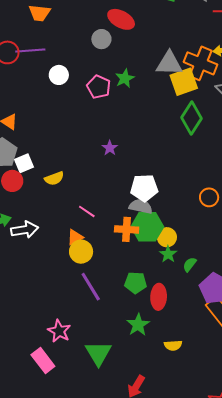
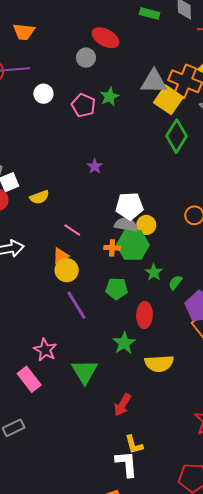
yellow square: (184, 82) -> (168, 100), turned -36
orange cross: (127, 229) -> (112, 248), size x0.7
yellow circle: (167, 237) -> (146, 225), moved
green pentagon: (136, 283) -> (117, 289), moved
yellow semicircle: (173, 345) -> (159, 363), size x1.6

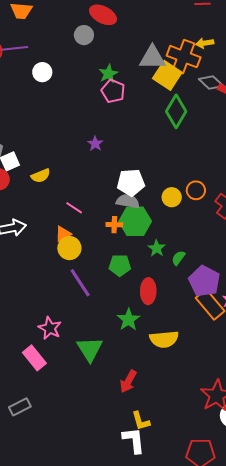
pink pentagon: (83, 105) -> (113, 91), moved
yellow circle: (146, 225) -> (172, 197), moved

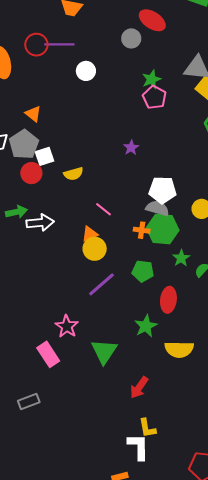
purple line: (80, 283) -> (101, 284), turned 76

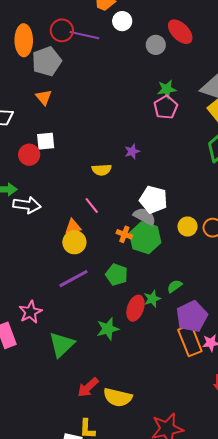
white circle: (86, 71) -> (122, 21), moved
gray pentagon: (24, 144) -> (47, 61), moved
yellow semicircle: (73, 174) -> (102, 170), moved
green star: (181, 258) -> (152, 299), moved
yellow semicircle: (179, 349) -> (118, 397), moved

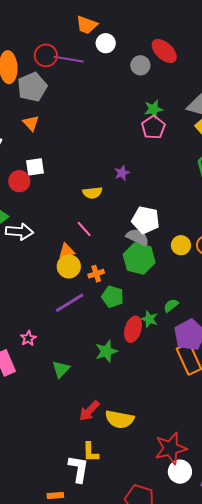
orange cross: (124, 234) -> (96, 274), moved, turned -35
green star: (152, 299) -> (149, 319), turned -30
pink star: (30, 312) -> (28, 338), size x0.7
green triangle: (62, 345) -> (61, 369), size x0.7

